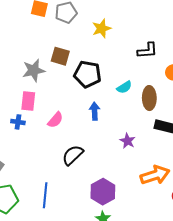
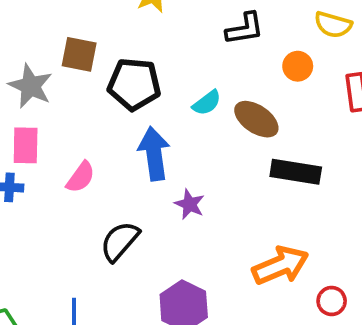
gray star: (34, 70) -> (31, 86), turned -30
brown ellipse: (149, 98) -> (256, 119), turned -50
blue arrow: (95, 111) -> (154, 154), size x1.5
purple star: (128, 141) -> (189, 204), moved

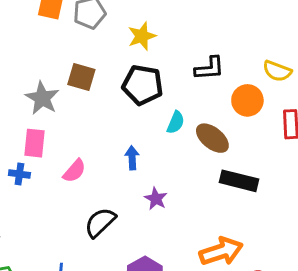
orange circle: (298, 66) -> (247, 100), size x1.4
black pentagon: (134, 84) -> (143, 85), moved
cyan semicircle: (207, 103) -> (176, 122), turned -35
blue arrow: (154, 154) -> (132, 158), size x0.6

